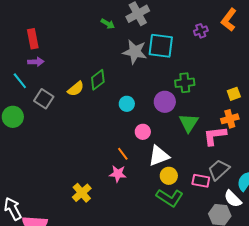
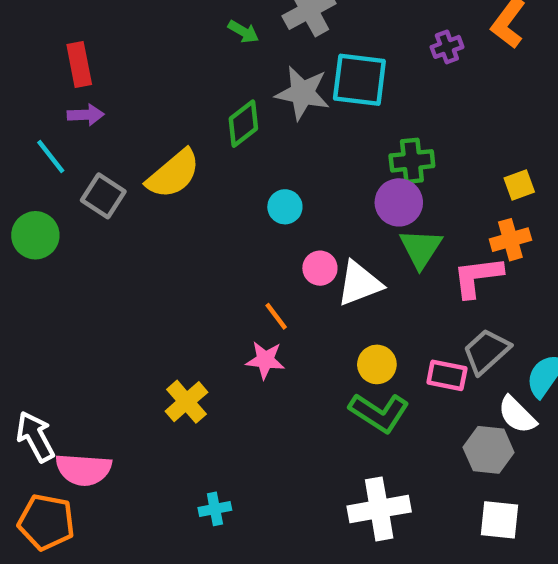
green diamond: (98, 80) -> (243, 124), moved
yellow semicircle: (76, 89) -> (173, 174), size x1.5
purple circle: (165, 102) -> (399, 202), moved
white triangle: (159, 156) -> (359, 283), moved

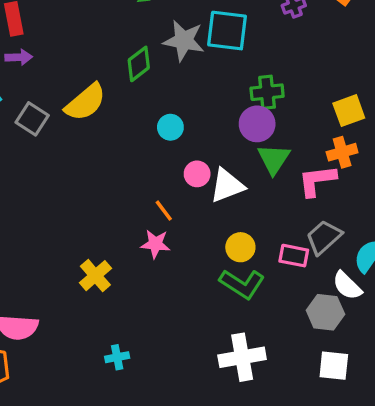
yellow square: (519, 185) -> (349, 111), size x1.4

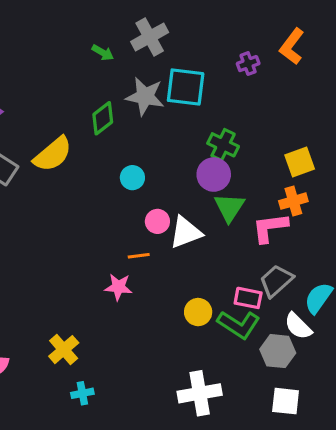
green cross: (267, 92) -> (223, 145), turned 32
orange line: (164, 211) -> (139, 256), moved, turned -60
yellow circle: (240, 247) -> (198, 312), moved
yellow cross: (95, 276) -> (64, 350), moved
green L-shape: (242, 284) -> (239, 325), moved

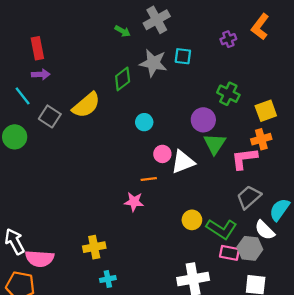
cyan square: (186, 87) -> (183, 56), size x0.6
green cross: (223, 145) -> (228, 94), moved
pink rectangle: (248, 298) -> (229, 253), moved
yellow cross: (64, 350) -> (94, 247), turned 30

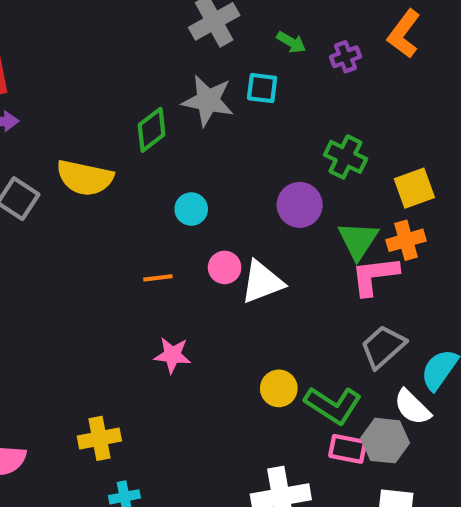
green arrow: (123, 31) -> (291, 42), moved
yellow semicircle: (86, 105) -> (85, 178), turned 52
green triangle: (215, 144) -> (358, 240), moved
orange line: (149, 179) -> (158, 278), moved

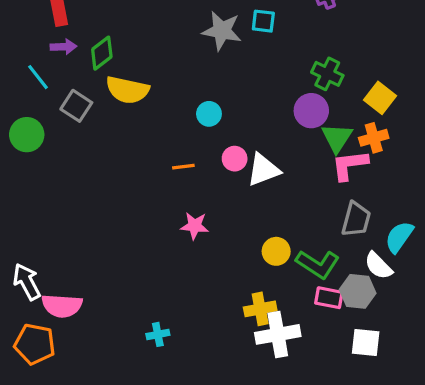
green diamond: (152, 130) -> (102, 53), moved
yellow square: (414, 188) -> (380, 98), turned -32
purple circle: (300, 205) -> (311, 111), moved
gray trapezoid: (383, 347) -> (356, 219), turned 147
yellow cross: (99, 438) -> (260, 309), moved

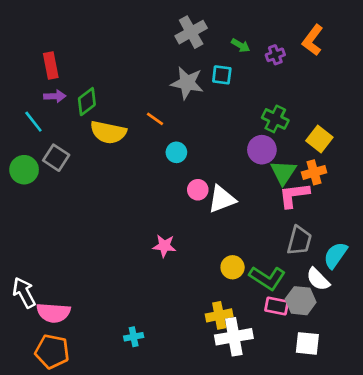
gray square: (76, 106) -> (56, 158), moved
orange line: (183, 167) -> (155, 119), moved, turned 42
orange pentagon: (35, 344) -> (52, 351), moved

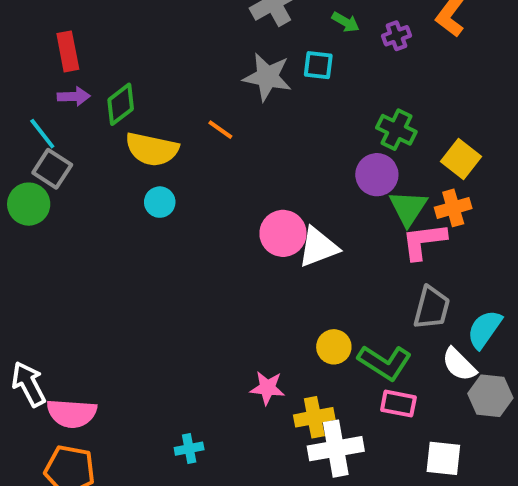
cyan circle: (176, 152) -> (160, 202), moved
gray square: (56, 158) -> (52, 169), moved
pink circle: (198, 190) -> (283, 233), size x1.5
pink star: (164, 246) -> (267, 388), moved
gray hexagon: (301, 301) -> (490, 396), moved

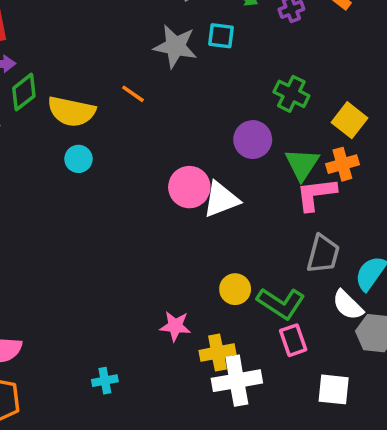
green diamond: (121, 104) -> (24, 92), moved
purple circle: (377, 175) -> (253, 140), moved
pink rectangle: (398, 404) -> (293, 340), turned 60

